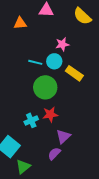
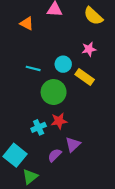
orange triangle: (20, 23) -> (27, 23), turned 32
pink star: (62, 44) -> (89, 49), moved
cyan line: (35, 62) -> (33, 68), moved
purple semicircle: (54, 154) -> (55, 155), moved

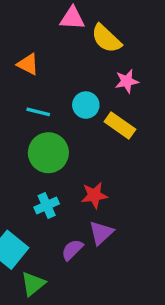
yellow semicircle: (93, 16) -> (106, 39), moved
orange triangle: (27, 23) -> (28, 64), moved
green circle: (54, 92) -> (48, 153), moved
red star: (59, 121) -> (94, 195), moved

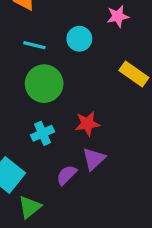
yellow rectangle: (120, 125) -> (134, 74), moved

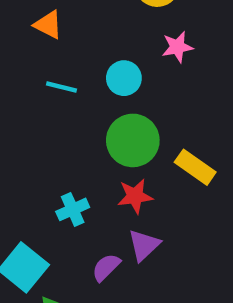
yellow rectangle: (134, 74) -> (195, 167), moved
green circle: (44, 84) -> (133, 140), moved

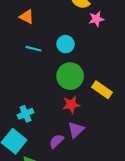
pink star: (177, 47) -> (96, 19), moved
cyan cross: (73, 209) -> (26, 114), moved

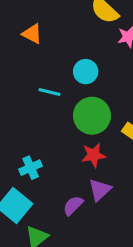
cyan line: (34, 49) -> (49, 92), moved

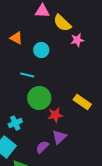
cyan circle: (86, 72) -> (41, 50), moved
green circle: (92, 116) -> (39, 98), moved

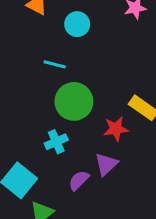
red star: (55, 115) -> (116, 129), moved
cyan cross: (15, 123) -> (56, 142), moved

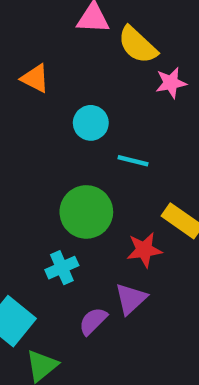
cyan circle: (77, 24) -> (91, 123), moved
cyan line: (55, 64) -> (133, 161), moved

